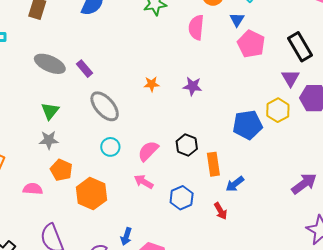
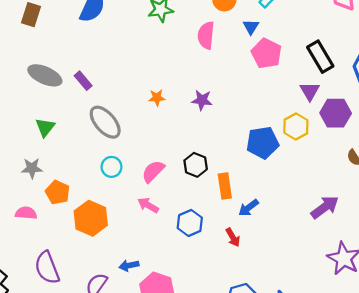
gray star: (49, 140) -> (32, 168), moved
blue arrow: (126, 236) -> (129, 265), turned 60

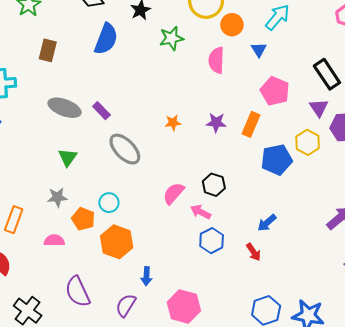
pink pentagon: (266, 53) -> (275, 91), moved
cyan circle: (111, 167) -> (109, 203), moved
orange rectangle: (225, 186) -> (251, 124), moved, turned 35
pink arrow: (148, 205) -> (201, 212), moved
blue arrow: (129, 265) -> (146, 276), moved, turned -72

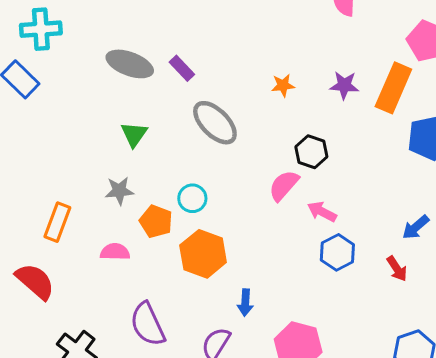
orange rectangle: (251, 124) -> (393, 88), size x1.4
black hexagon: (214, 185) -> (311, 152), moved

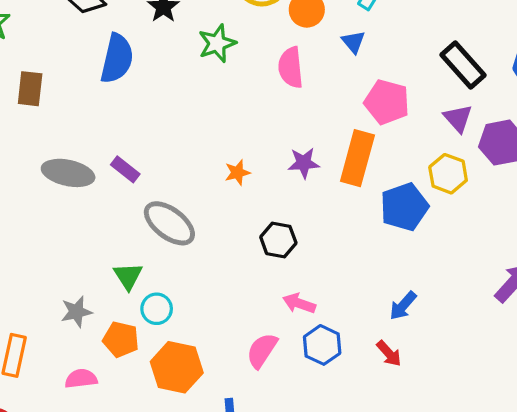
green triangle: (134, 134) -> (128, 276), moved
pink semicircle: (284, 185) -> (262, 350), moved

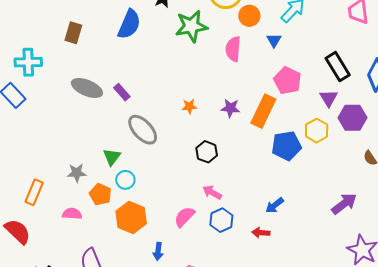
green star: (217, 43) -> (191, 26), size x1.4
red arrow: (389, 353) -> (261, 233), turned 126

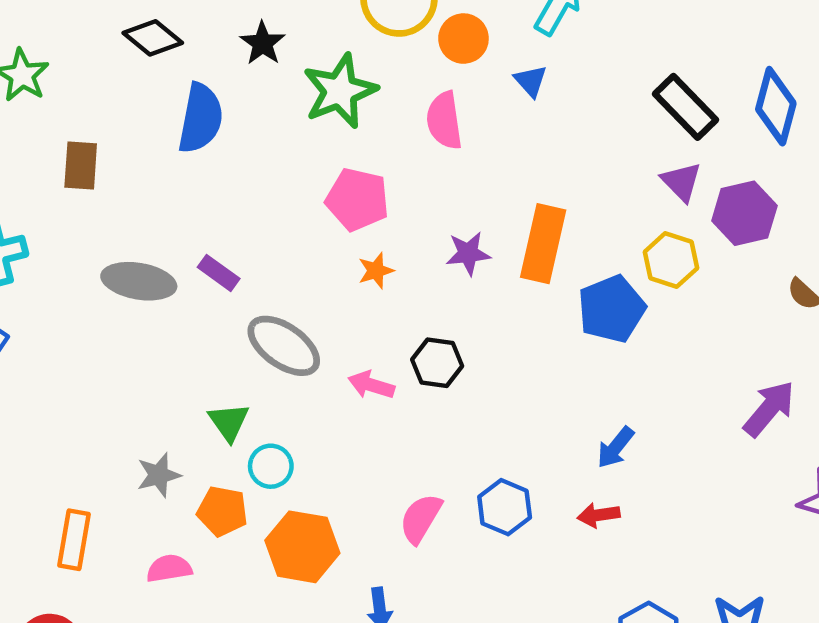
pink pentagon: (288, 80) -> (357, 199), moved
pink arrow: (212, 192) -> (371, 385), moved

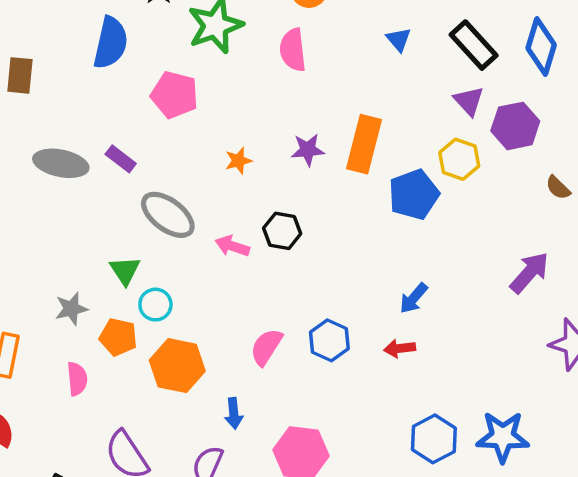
blue triangle: (531, 81) -> (399, 39), moved
pink pentagon: (357, 199) -> (174, 95), moved
pink semicircle: (169, 568) -> (77, 379), turned 92

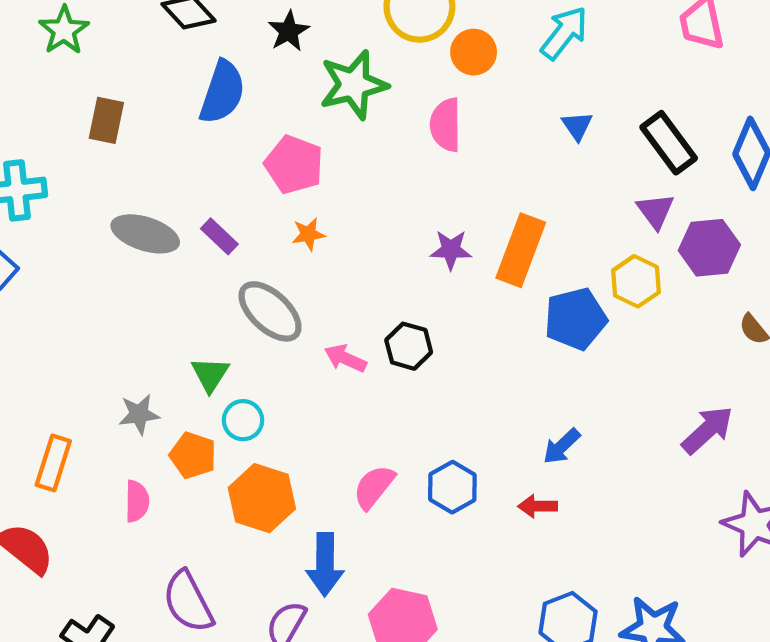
orange star: (238, 161) -> (308, 234), moved
blue arrow: (234, 413) -> (325, 564), size x1.6

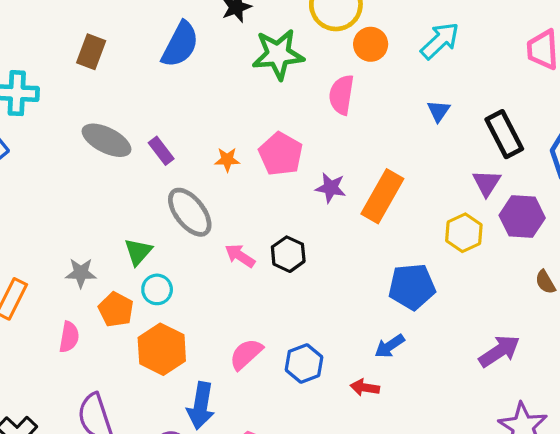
pink pentagon: (294, 165) -> (281, 154), moved
blue pentagon: (575, 319) -> (412, 287), moved

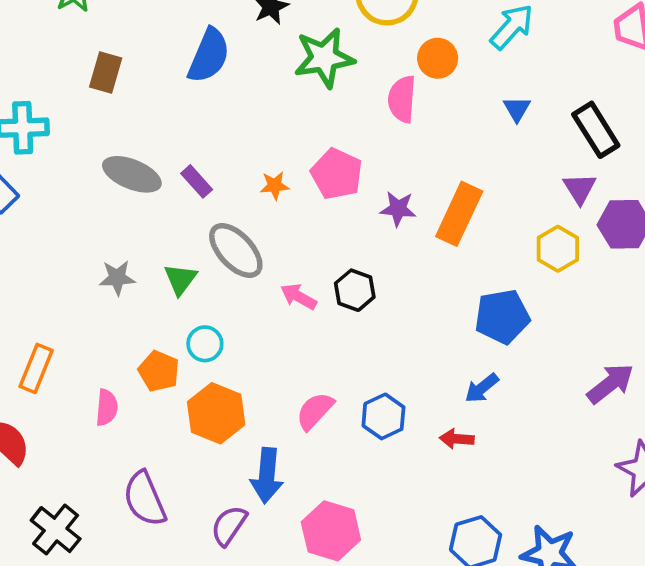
orange circle: (371, 44) -> (438, 58), moved
green triangle: (138, 252) -> (180, 279), moved
gray star: (81, 273) -> (117, 278), moved

